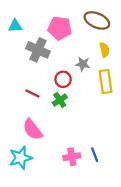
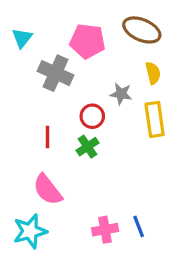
cyan triangle: (15, 26) -> (22, 38), turned -48
red line: (33, 94) -> (48, 137), turned 64

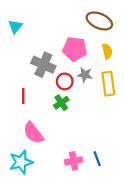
pink pentagon: (87, 41) -> (75, 49), moved
gray cross: (56, 73) -> (43, 65), moved
gray star: (121, 94) -> (85, 75), moved
red line: (48, 137) -> (23, 96), moved

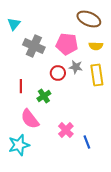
yellow semicircle: (107, 51) -> (96, 46), turned 104
gray cross: (43, 65) -> (34, 46), moved
green cross: (61, 103) -> (44, 96), moved
pink cross: (74, 161) -> (66, 130), moved, turned -35

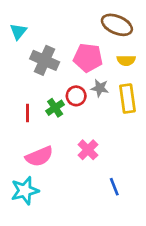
green cross: (44, 96) -> (55, 108), moved
pink semicircle: (30, 119) -> (39, 156), turned -75
pink cross: (66, 130) -> (88, 150), moved

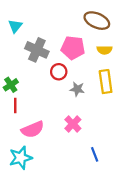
gray star: (100, 88) -> (77, 89), moved
red circle: (76, 96) -> (59, 72), moved
green cross: (55, 108) -> (11, 85), moved
red line: (27, 113) -> (15, 105), moved

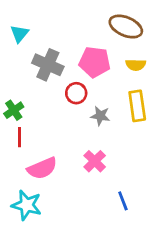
cyan star: (21, 158) -> (27, 205), turned 30

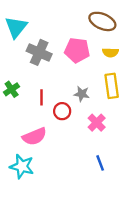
cyan triangle: (19, 34) -> (16, 27), size x1.5
red circle: (76, 93) -> (62, 111), moved
red line: (19, 137) -> (41, 97), moved
pink cross: (95, 161) -> (97, 123), moved

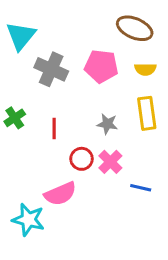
red circle: (62, 111) -> (82, 159), moved
pink cross: (97, 123) -> (110, 162), moved
pink semicircle: (35, 136) -> (60, 194), moved
blue line: (100, 163) -> (141, 188), moved, turned -56

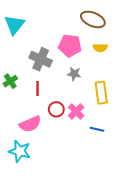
gray cross: (51, 69) -> (41, 59), moved
yellow rectangle: (147, 113) -> (101, 93), moved
gray star: (107, 124) -> (74, 74), moved
pink semicircle: (60, 194) -> (30, 124), moved

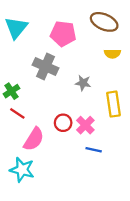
pink pentagon: (70, 46) -> (63, 34), moved
red line: (37, 88) -> (17, 113), moved, turned -56
pink semicircle: (30, 124) -> (34, 139), turned -35
blue line: (97, 129) -> (94, 150), moved

